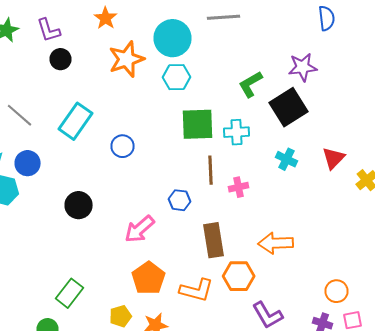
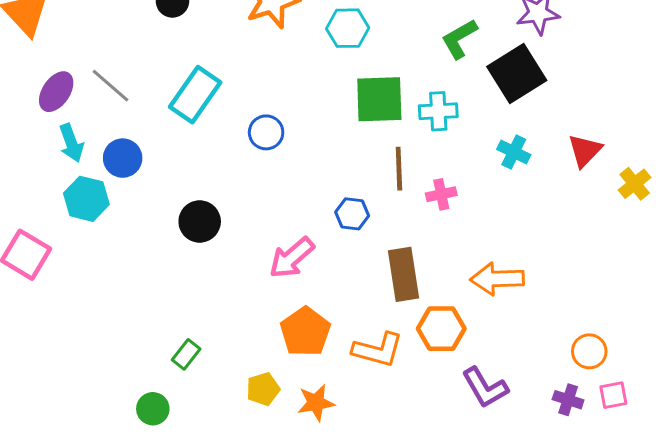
green rectangle: (70, 293) -> (186, 354), size x0.7

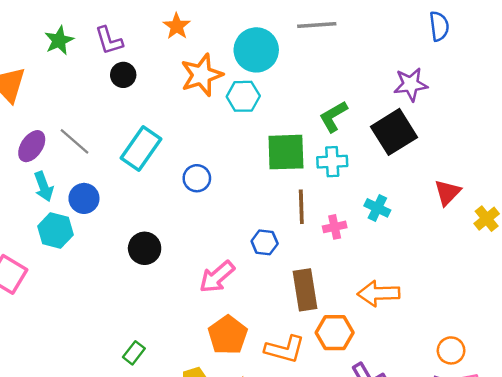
cyan hexagon: (348, 28) -> (243, 96), moved
green L-shape: (459, 39) -> (333, 116), moved
cyan cross: (514, 152) -> (377, 208), moved

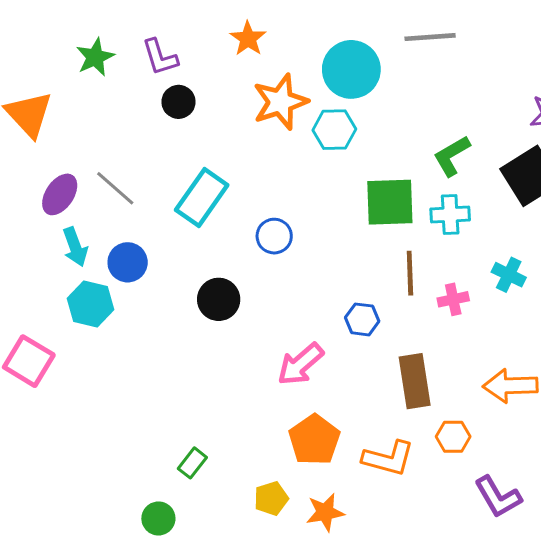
black circle: (145, 248) -> (219, 299), moved
orange hexagon: (335, 333) -> (453, 437), size x0.7

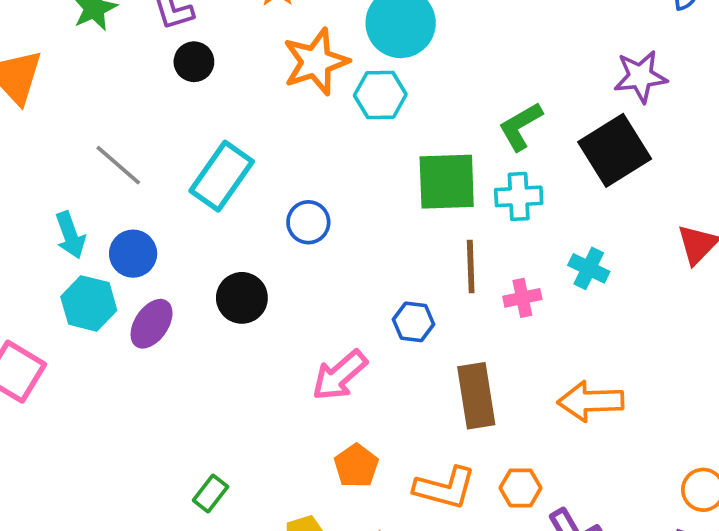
purple ellipse: (60, 194) -> (152, 324), moved
orange hexagon: (453, 437) -> (521, 488), moved
orange pentagon: (314, 440) -> (356, 466), size x0.7

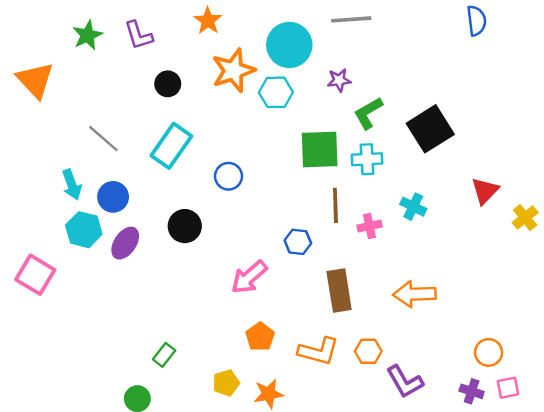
black circle: (194, 62) -> (168, 84), moved
purple star: (640, 76) -> (339, 80), moved, size x0.7

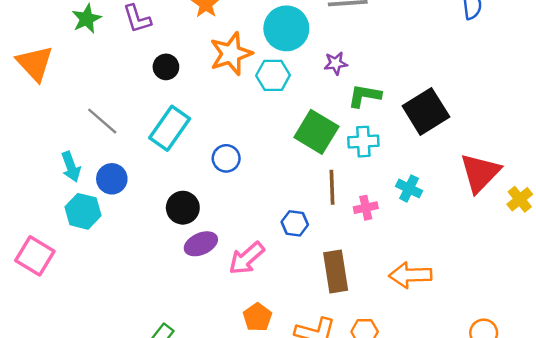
green L-shape: (368, 113) -> (365, 96), turned 40
green square: (320, 149) -> (316, 132), turned 33
red triangle: (485, 191) -> (480, 173), size x1.5
purple ellipse: (125, 243) -> (201, 244), moved, turned 32

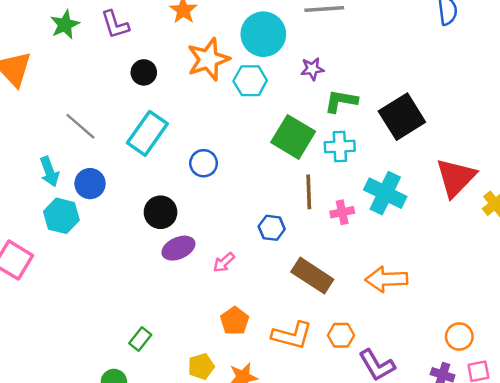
cyan cross: (409, 188) -> (385, 193), size x1.6
pink arrow: (247, 258) -> (224, 262), size x0.6
brown rectangle: (336, 271) -> (312, 276), turned -48

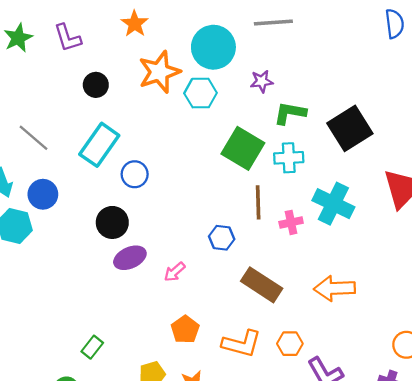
blue circle: (204, 163) -> (135, 174), moved

